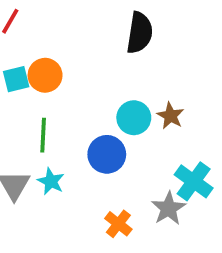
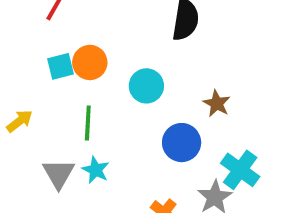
cyan circle: (134, 118) -> (146, 86), moved
blue circle: (107, 154) -> (182, 143), moved

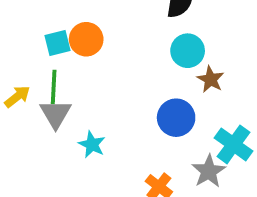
cyan circle: (146, 86) -> (188, 51), moved
green line: (88, 123) -> (54, 87), moved
gray triangle: (59, 174) -> (56, 114), moved

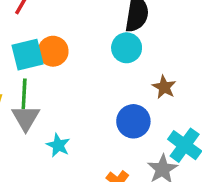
cyan square: (57, 43) -> (27, 55), size x1.4
cyan circle: (188, 51) -> (127, 48), moved

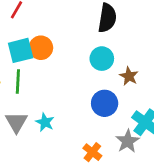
cyan circle: (127, 48) -> (102, 59), moved
gray triangle: (26, 118) -> (16, 122), moved

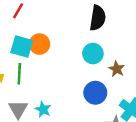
cyan square: (21, 50) -> (22, 46), turned 30

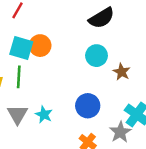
black semicircle: (98, 18) -> (102, 18), turned 50
blue circle: (95, 93) -> (88, 106), moved

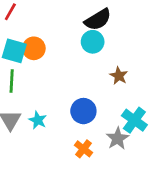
cyan circle: (96, 56) -> (93, 42), moved

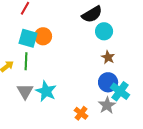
cyan circle: (93, 42) -> (104, 31), moved
blue circle: (83, 111) -> (108, 82), moved
cyan star: (38, 120) -> (46, 91), size x1.5

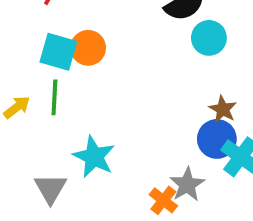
brown star: (108, 57) -> (223, 109), moved
gray triangle: (25, 91) -> (50, 188), moved
gray star: (107, 105) -> (187, 185), moved

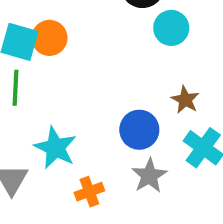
blue circle: (217, 139) -> (139, 130), moved
orange cross: (163, 200) -> (89, 192), moved, turned 32

